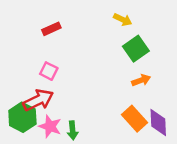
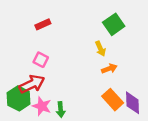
yellow arrow: (123, 20) -> (100, 49), moved, turned 40
green square: (136, 49) -> (114, 24), moved
orange arrow: (141, 80) -> (109, 69), moved

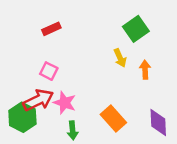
orange arrow: (109, 69) -> (145, 70), moved, turned -72
orange rectangle: (113, 100) -> (113, 119), moved
pink star: (42, 106) -> (65, 103), moved

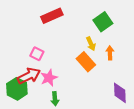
red rectangle: (51, 29) -> (52, 16), moved, size x1.5
pink star: (65, 103) -> (49, 78), turned 30
orange rectangle: (113, 119) -> (86, 62), moved

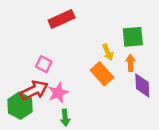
green square: (103, 22) -> (133, 37), moved, turned 30
purple diamond: (120, 93) -> (142, 86), moved

